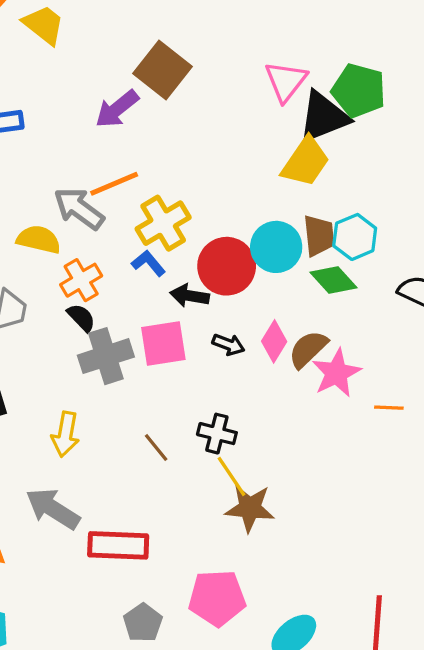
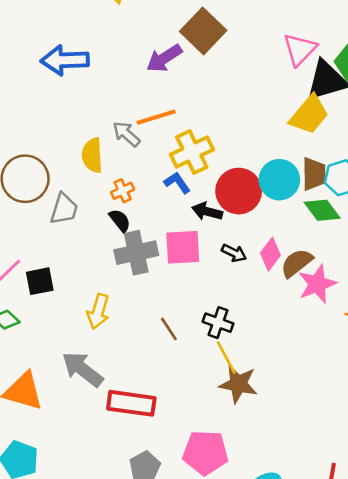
gray arrow: (79, 208) -> (126, 134), size x0.7
yellow semicircle: (39, 239) -> (92, 155), turned -112
orange cross: (81, 280) -> (123, 191), size x0.7

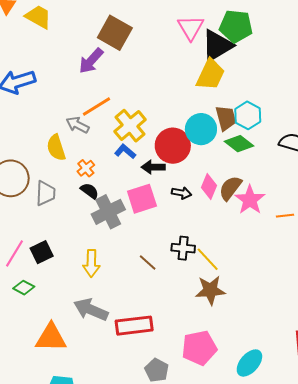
yellow line: (226, 358) -> (208, 259), moved

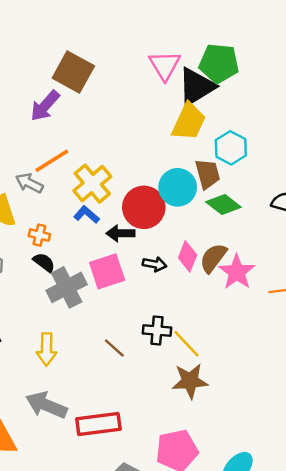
cyan hexagon: (248, 115) -> (231, 148), moved
orange cross: (86, 168) -> (39, 235), turned -36

